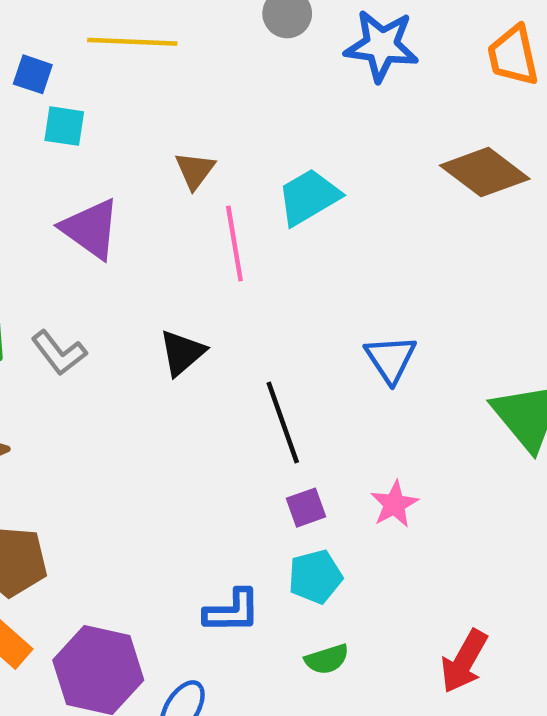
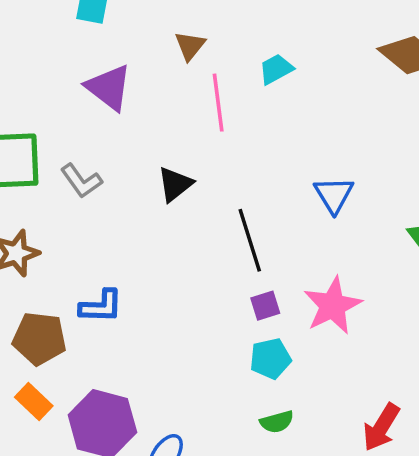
cyan trapezoid: (309, 197) -> (276, 69), size x0.7
pink star: (394, 504) -> (333, 306), size x1.6
blue L-shape: (232, 611) -> (101, 306), moved

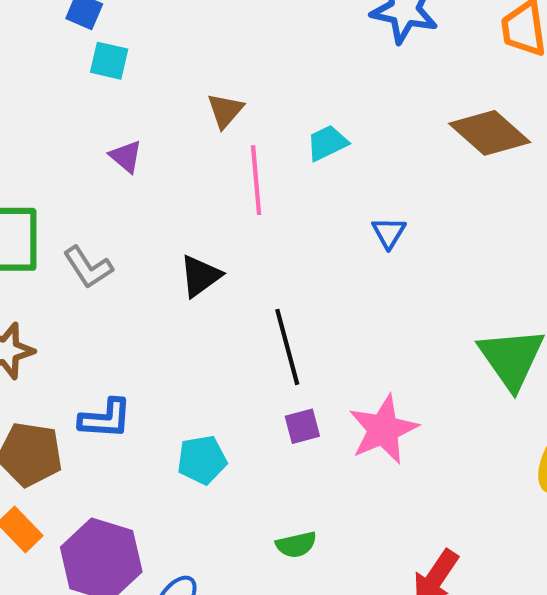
purple triangle: (109, 87) -> (126, 156), size x0.6
blue triangle: (334, 195) -> (389, 233), moved, size x0.7
cyan pentagon: (270, 359) -> (202, 460), moved
green semicircle: (277, 422) -> (296, 545), moved

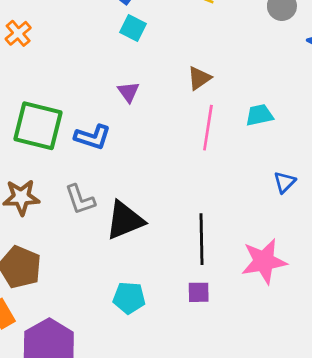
gray L-shape: (88, 267) -> (80, 200), moved
black triangle: (200, 276) -> (125, 220), moved, size x1.4
blue L-shape: (105, 419) -> (93, 137), moved
pink star: (383, 429) -> (264, 261), moved

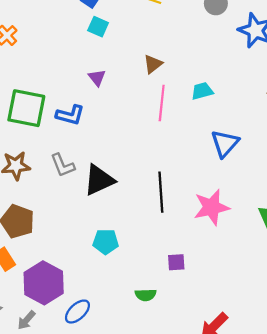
blue triangle: (285, 182) -> (225, 143), size x1.6
purple square: (199, 292) -> (176, 262), moved

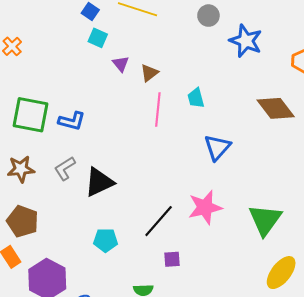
purple triangle: (97, 78) -> (121, 64), moved
cyan trapezoid: (202, 91) -> (196, 98), turned -90
gray L-shape: (63, 165) -> (65, 168), turned 80
black line: (161, 192) -> (159, 221), moved, turned 45

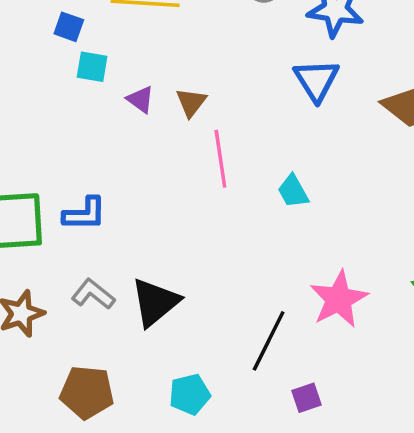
cyan trapezoid: (196, 98) -> (293, 191), moved
blue triangle: (217, 147) -> (316, 80), moved
gray L-shape: (65, 168) -> (93, 294), turned 85
brown pentagon: (23, 221) -> (87, 392), moved

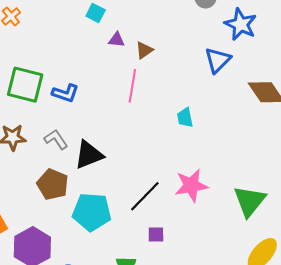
purple triangle: (140, 99) -> (117, 40), turned -48
pink line: (220, 159) -> (132, 86), moved
brown pentagon: (87, 392) -> (53, 184), moved
cyan pentagon: (190, 394) -> (92, 212), size x1.6

